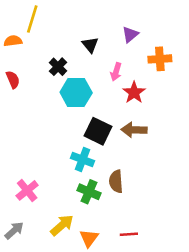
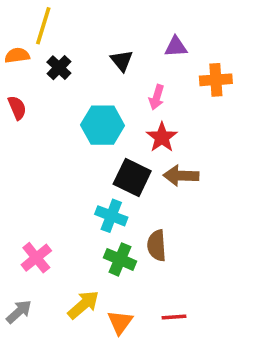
purple triangle: (130, 34) -> (176, 47), turned 36
black cross: (58, 67) -> (59, 68), moved
red star: (134, 92) -> (162, 137), moved

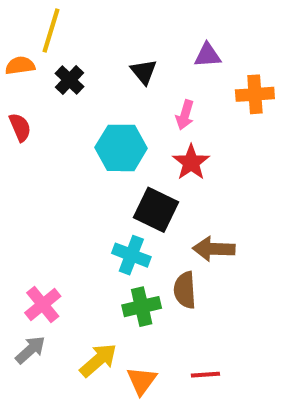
brown arrow: (181, 176) -> (214, 249), moved
green cross: (120, 259) -> (142, 307), turned -36
gray arrow: (19, 312) -> (30, 350), moved

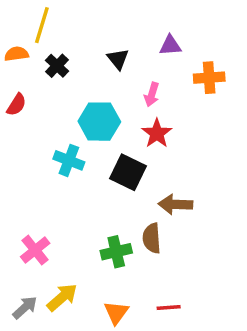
red semicircle: (20, 127) -> (16, 105), turned 55
cyan cross: (131, 255) -> (69, 160), moved
gray arrow: (30, 350) -> (25, 308), moved
yellow arrow: (98, 360) -> (62, 297), moved

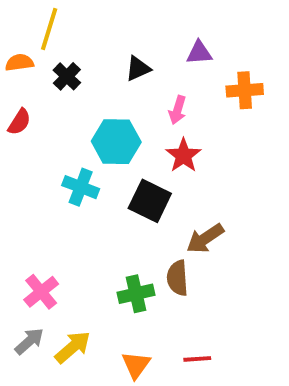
black triangle: (118, 59) -> (138, 69), turned 45
brown arrow: (175, 204) -> (205, 238), turned -36
gray arrow: (25, 308) -> (29, 341), moved

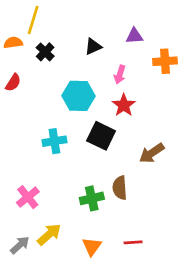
cyan cross: (81, 187) -> (54, 141), moved, turned -30
brown arrow: (205, 238) -> (152, 153), moved
gray arrow: (29, 341) -> (20, 245), moved

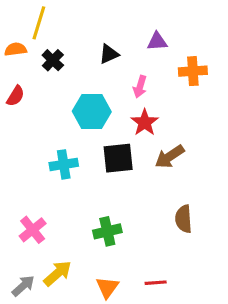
black square: (101, 136) -> (118, 158), turned -32
brown arrow: (152, 153) -> (170, 157), moved
brown semicircle: (120, 188) -> (184, 219), moved

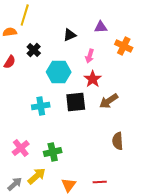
black cross: (53, 60) -> (34, 50), moved
orange cross: (193, 71) -> (124, 46), turned 30
green cross: (107, 231) -> (53, 152), moved

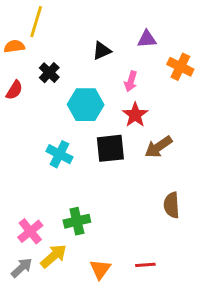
cyan cross: (41, 106) -> (59, 154), turned 36
pink cross: (21, 148) -> (30, 231), moved

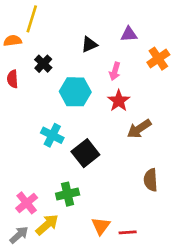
orange cross: (180, 67) -> (158, 59), turned 30
red semicircle: (14, 90) -> (13, 79), turned 144
black square: (110, 148) -> (85, 153), moved, turned -32
orange triangle: (100, 269) -> (101, 226), moved

